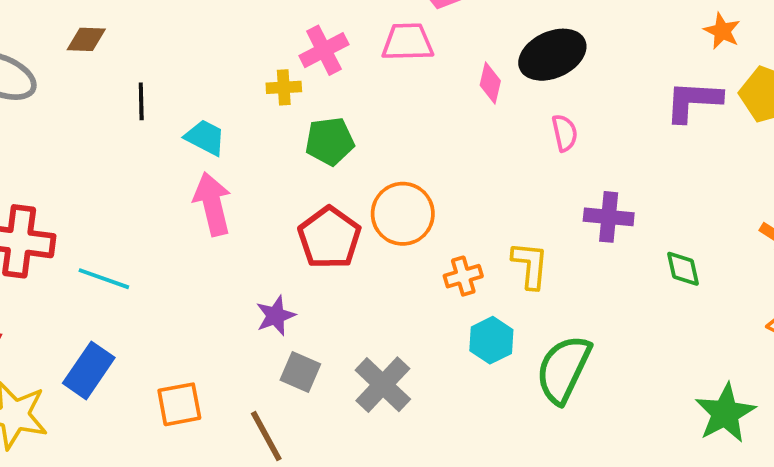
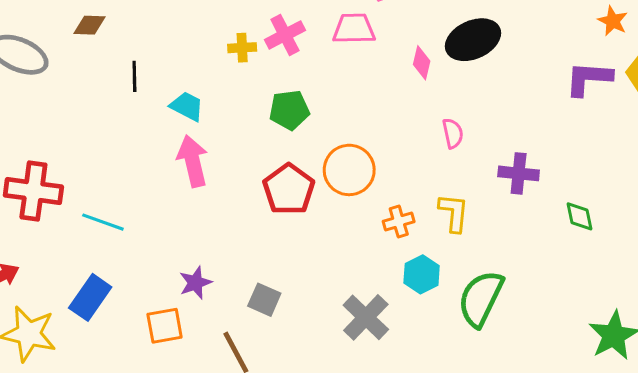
yellow cross: (284, 87) -> (242, 48), moved
pink semicircle: (565, 133) -> (453, 133), moved
purple star: (276, 316) -> (195, 283), moved
gray cross: (383, 385) -> (366, 317), moved

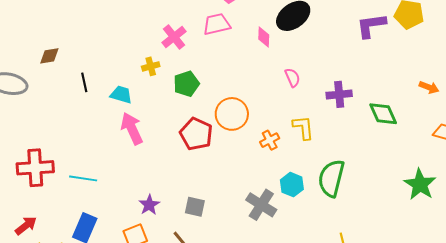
yellow cross: (242, 48) -> (151, 66), moved
green diamond: (580, 216) -> (383, 114), size x1.4
cyan hexagon: (422, 274) -> (292, 185), moved

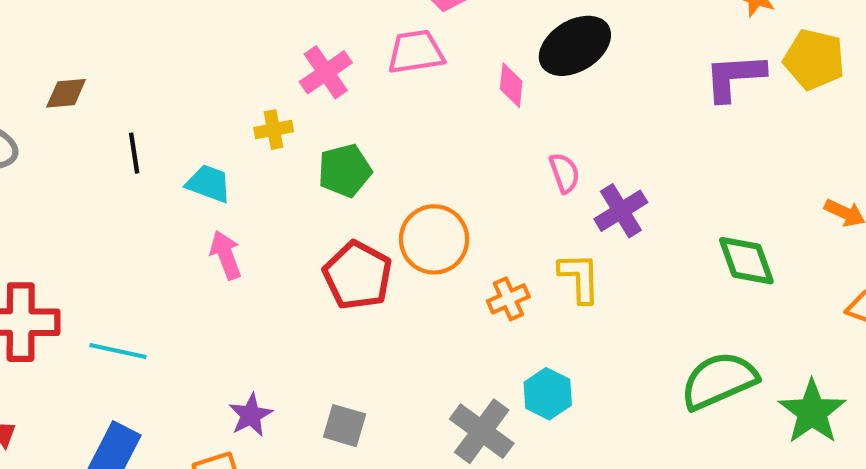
purple cross: (339, 94) -> (621, 211), moved, turned -30
pink arrow: (132, 128) -> (226, 255), size x0.7
green semicircle: (331, 178) -> (719, 381), moved, turned 48

